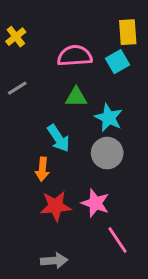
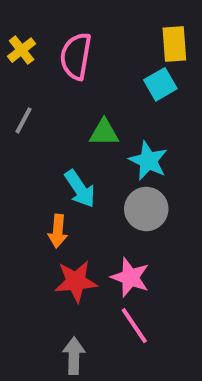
pink semicircle: (75, 56) -> (76, 56), moved, turned -76
gray line: (17, 88) -> (24, 120), turned -30
pink line: (117, 240) -> (134, 326), moved
gray arrow: (54, 261) -> (74, 356), turned -85

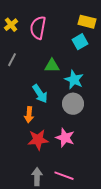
yellow rectangle: (174, 44) -> (87, 22), turned -72
pink line: (134, 326) -> (64, 176), moved, turned -36

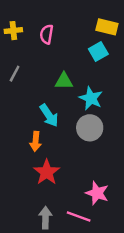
yellow cross: (11, 25) -> (13, 31), turned 32
pink semicircle: (38, 28) -> (47, 34), size x0.7
pink star: (65, 138) -> (97, 193), moved
red star: (38, 140) -> (47, 172), turned -30

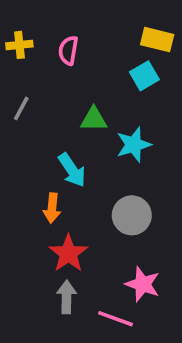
cyan star: (91, 98) -> (134, 145), turned 30
gray circle: (90, 128) -> (132, 215), moved
gray arrow: (45, 218) -> (67, 297), moved

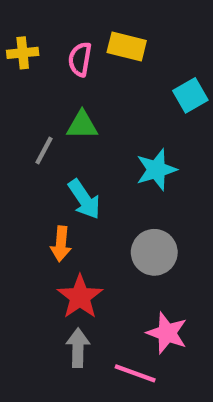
yellow rectangle: (157, 40) -> (127, 47), moved
cyan square: (144, 76) -> (190, 95), moved
gray line: (21, 108) -> (44, 150), moved
green triangle: (94, 119) -> (82, 125), moved

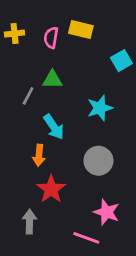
gray arrow: (78, 348) -> (29, 222), moved

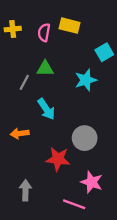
cyan star: (100, 108) -> (86, 80), moved
orange arrow: (39, 155) -> (20, 133), moved, turned 78
red star: (51, 189) -> (58, 159), moved, turned -30

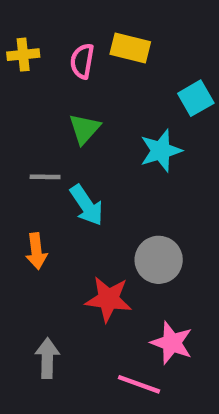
green triangle: (45, 68) -> (84, 129), turned -48
gray line: (24, 82) -> (45, 177), moved, turned 63
orange arrow: (20, 133) -> (36, 251), turned -90

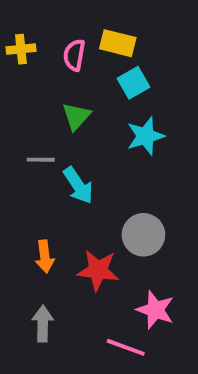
cyan square: (196, 98) -> (134, 83), moved
orange arrow: (36, 251) -> (45, 257), moved

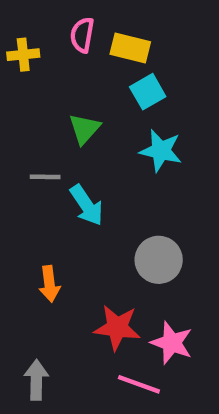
pink semicircle: (74, 55) -> (82, 35), moved
cyan star: (145, 136) -> (161, 151), turned 30
red star: (98, 270) -> (117, 328), moved
gray arrow: (43, 324) -> (36, 380), moved

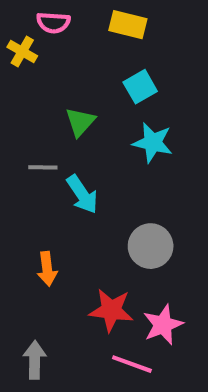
pink semicircle: (82, 35) -> (53, 23), moved, turned -96
yellow rectangle: (130, 48) -> (128, 25), moved
yellow cross: (23, 55) -> (22, 52), turned 36
pink star: (172, 343) -> (163, 325), turned 30

